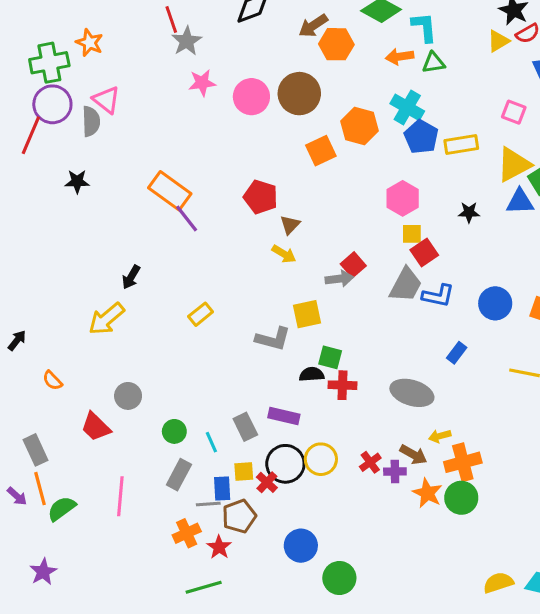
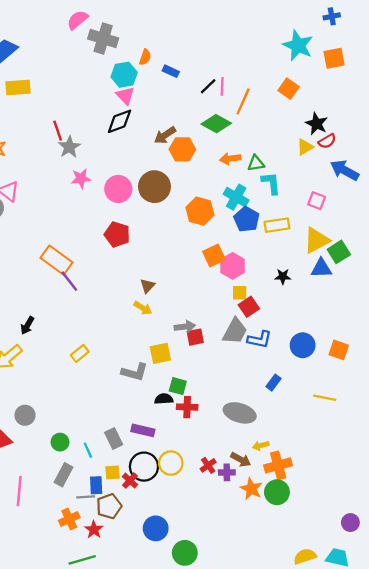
cyan L-shape: (424, 27) -> (271, 183), moved
orange square: (321, 151) -> (214, 255), moved
red pentagon: (261, 197) -> (117, 234), moved
red square: (353, 265) -> (195, 337), moved, turned 30

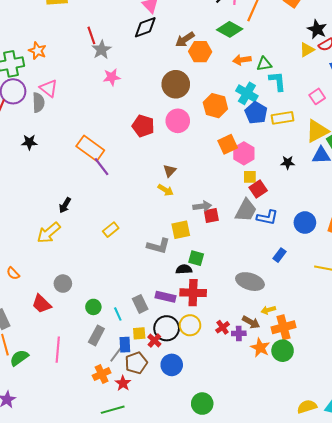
pink circle: (118, 189) -> (178, 121), moved
pink square: (317, 201) -> (317, 96), turned 35
red cross: (187, 407) -> (193, 293), moved, size x1.4
gray line: (86, 497) -> (116, 355), turned -49
blue circle: (156, 528) -> (172, 365), moved

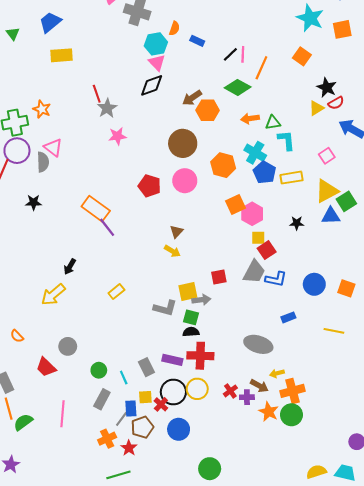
gray arrow: (202, 206) -> (201, 300), moved
blue rectangle: (279, 255) -> (288, 317), turned 32
green square: (196, 258) -> (191, 317), moved

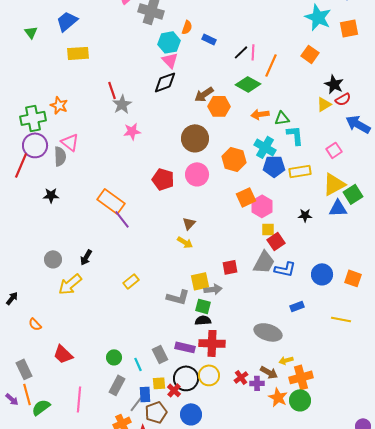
blue pentagon: (265, 172) -> (274, 166), turned -30
gray circle: (68, 346) -> (53, 259), moved

